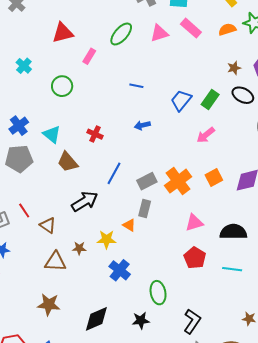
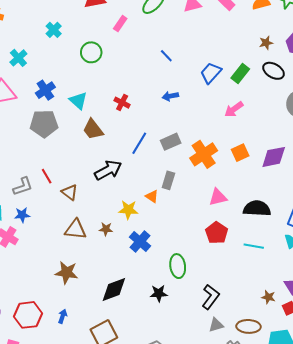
blue line: (136, 86) -> (166, 56), turned 32
gray rectangle: (147, 181) -> (171, 142), moved
brown star: (79, 248) -> (106, 229), moved

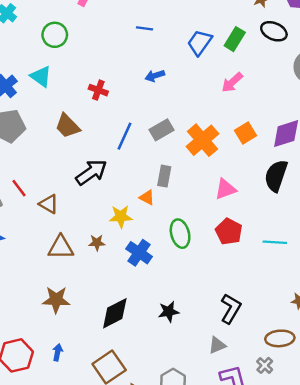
blue line: (166, 56) -> (144, 28), turned -32
cyan triangle: (78, 101) -> (41, 76), moved
black semicircle: (257, 208) -> (276, 176), moved, turned -68
green ellipse: (178, 266) -> (180, 234), moved
gray triangle: (216, 325) -> (217, 345), moved

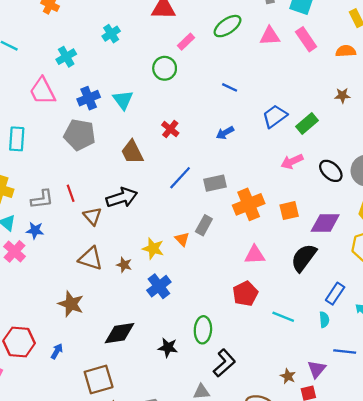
black ellipse: (274, 31) -> (331, 171), moved
green circle: (55, 35) -> (165, 68), moved
blue arrow: (155, 76) -> (225, 133), turned -30
black arrow: (91, 172) -> (122, 198), moved
green ellipse: (180, 234) -> (203, 330), moved

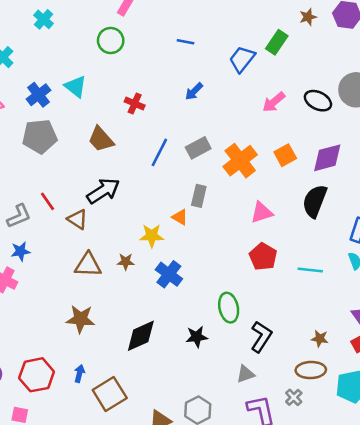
green rectangle: (307, 123) -> (277, 42), moved
brown star: (288, 376) -> (320, 339), moved
brown square: (99, 379) -> (110, 394), moved

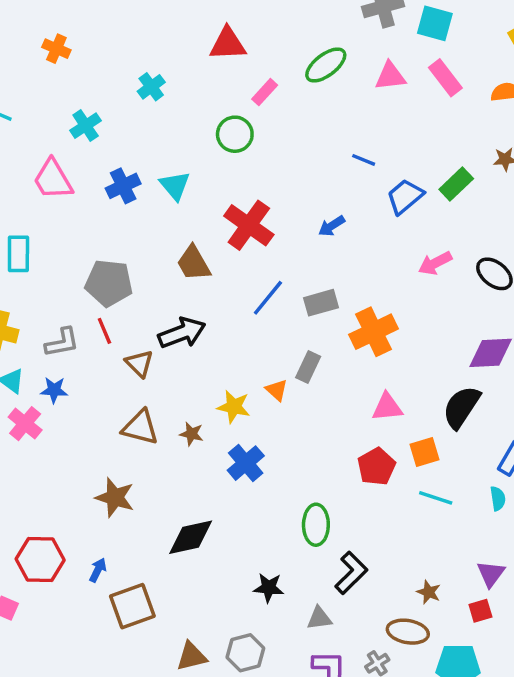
blue line: (186, 42) -> (364, 160), moved
red cross: (135, 104) -> (249, 225), size x1.8
gray pentagon: (40, 136) -> (109, 283), moved
orange square: (285, 155) -> (424, 452), moved
black star: (197, 337) -> (269, 588), moved

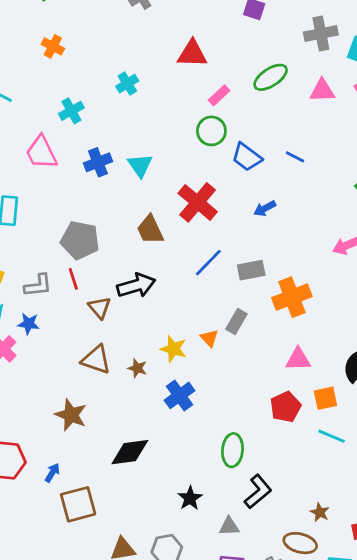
green circle: (235, 134) -> (211, 131), moved
blue trapezoid: (405, 197) -> (247, 157), moved, turned -108
black star: (269, 588) -> (190, 498), turned 30

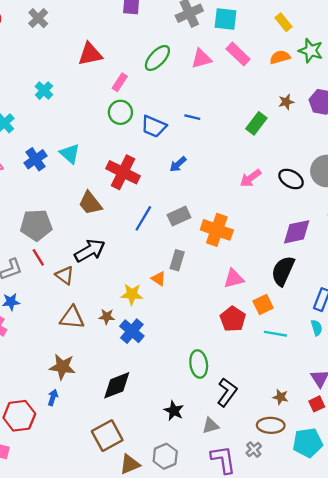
orange cross: (292, 297) -> (217, 230), turned -36
blue cross: (180, 395) -> (132, 331), moved
blue arrow: (52, 473) -> (53, 397), moved
brown square: (78, 504) -> (107, 436), moved

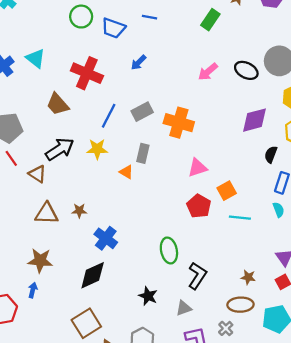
black semicircle: (283, 271) -> (271, 154), moved, size x0.6
yellow star: (132, 294) -> (97, 149), moved
blue cross: (132, 331) -> (106, 238), moved

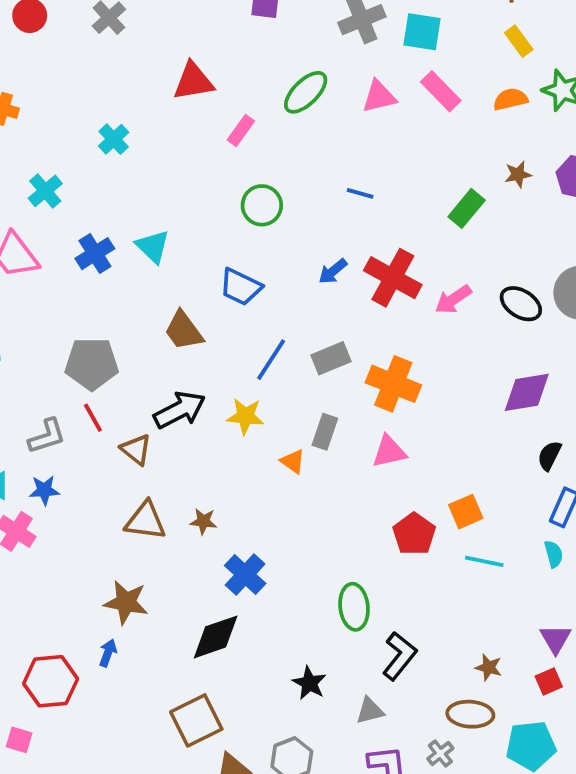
green circle: (81, 17) -> (262, 205), moved
blue trapezoid: (113, 28) -> (241, 287), moved
red cross: (87, 73) -> (393, 278), moved
pink triangle: (197, 168) -> (389, 452), moved

